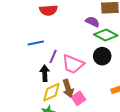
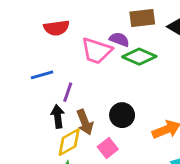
black circle: (102, 56) -> (122, 115), moved
pink trapezoid: (73, 64) -> (96, 51), moved
brown arrow: (68, 88) -> (85, 122), moved

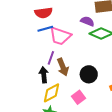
pink trapezoid: (96, 51) -> (60, 36), moved
blue line: (42, 75) -> (45, 29), moved
brown arrow: (85, 122) -> (63, 67), moved

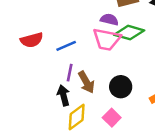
red semicircle: (43, 13) -> (32, 40), moved
blue line: (45, 29) -> (66, 46), moved
pink trapezoid: (60, 36) -> (107, 39), moved

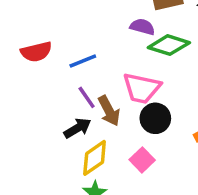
pink trapezoid: (107, 39) -> (142, 88), moved
purple line: (70, 73) -> (87, 97), turned -48
black arrow: (64, 95) -> (77, 128), turned 72

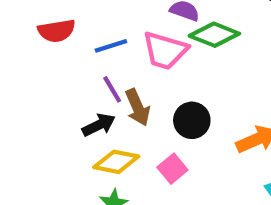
pink trapezoid: (142, 88) -> (165, 51), moved
yellow diamond: (95, 158) -> (116, 162), turned 42

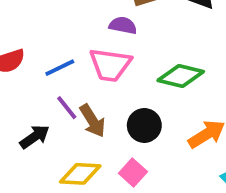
green diamond: (214, 35) -> (181, 76), moved
black arrow: (99, 125) -> (35, 137), moved

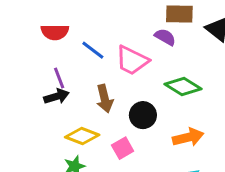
purple semicircle: (123, 25) -> (165, 37), moved
blue line: (60, 68) -> (93, 50), turned 45
purple line: (67, 108) -> (59, 78), moved

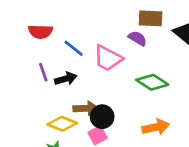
black arrow: (56, 96) -> (66, 79), moved
brown arrow: (105, 99) -> (86, 108), moved, turned -80
black circle: (143, 115) -> (102, 117), moved

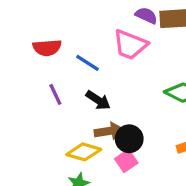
purple semicircle: (137, 38) -> (146, 15), moved
pink trapezoid: (108, 58) -> (130, 45), moved
black arrow: (66, 79) -> (98, 100), moved, turned 55

